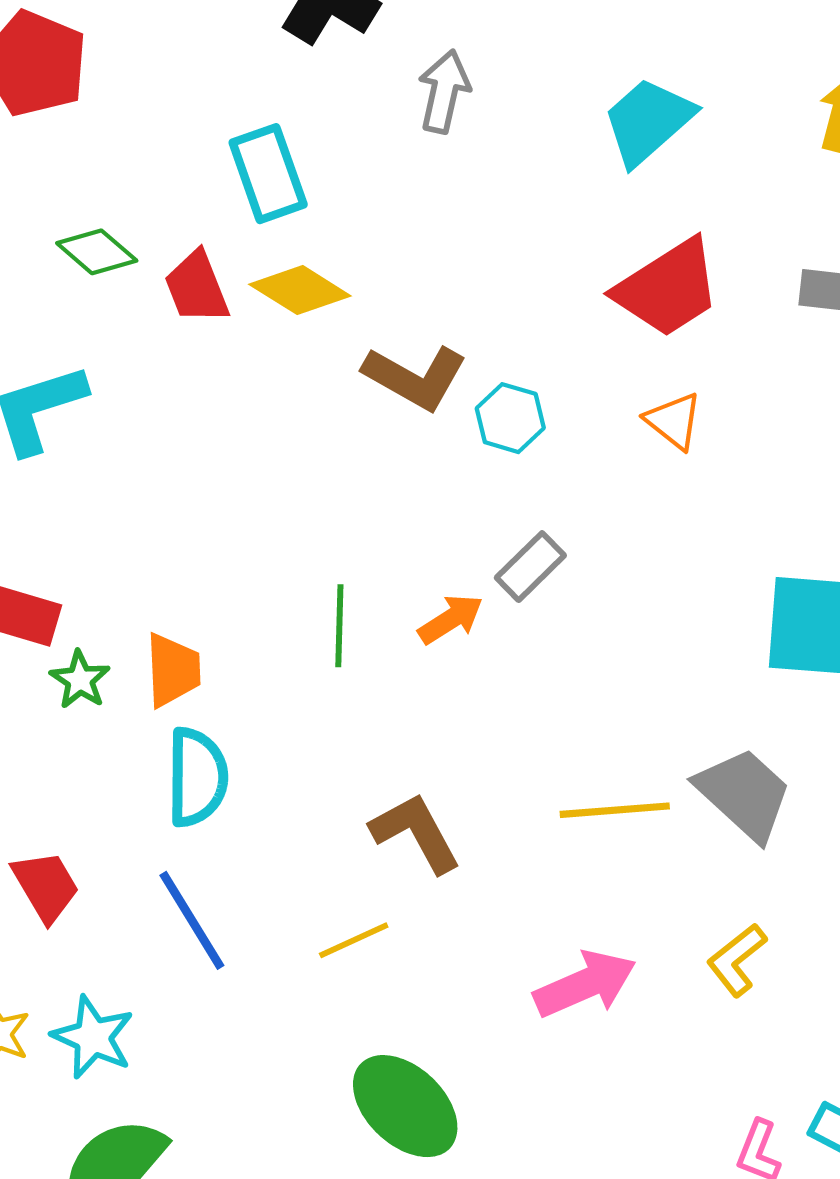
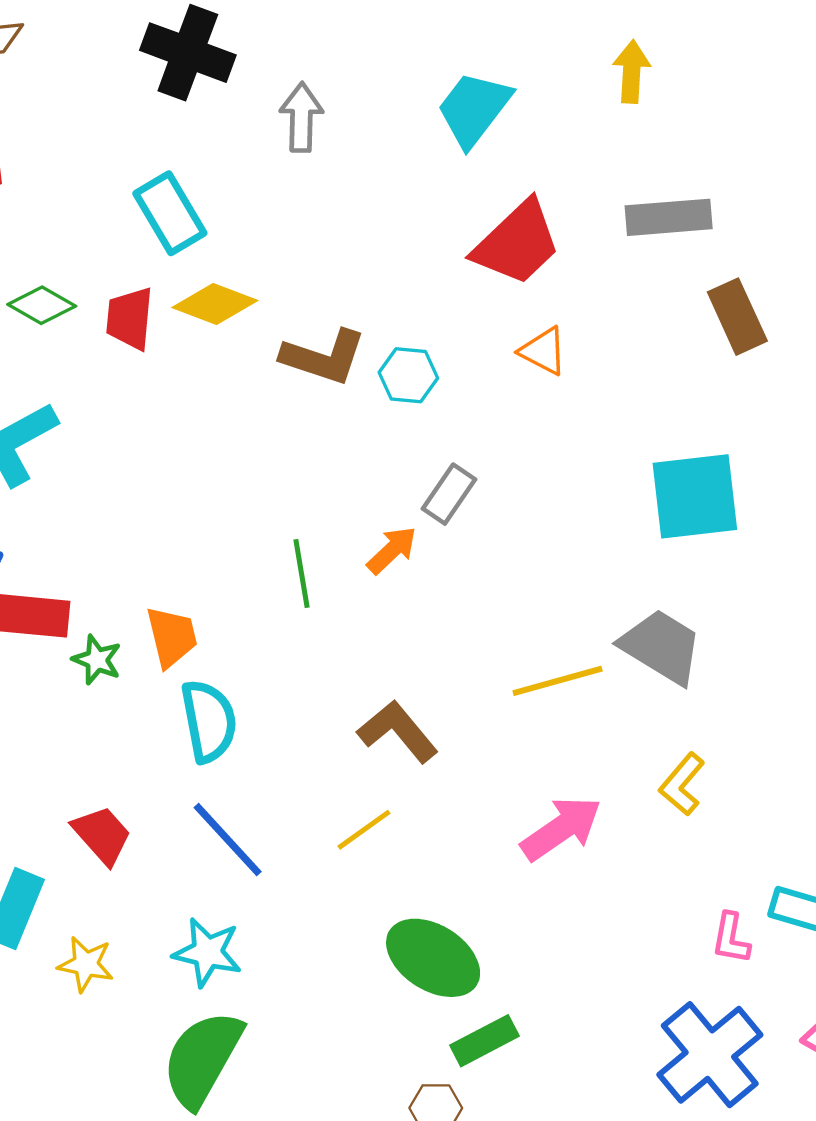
red trapezoid: (197, 287) -> (130, 318), turned 38
cyan star: (93, 1037) -> (207, 952), moved

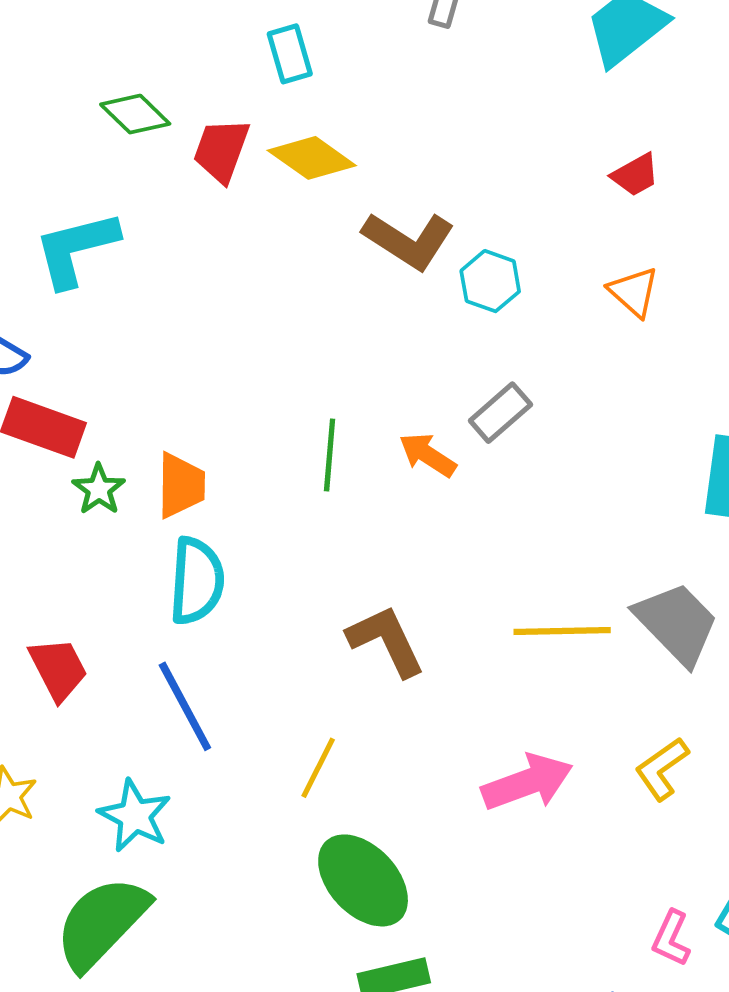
cyan rectangle: (170, 213) -> (290, 54), size x0.7
red trapezoid: (517, 243) -> (635, 175), size x0.5
orange arrow: (392, 550) -> (428, 455), turned -118
yellow line: (364, 830) -> (318, 768), moved, turned -42

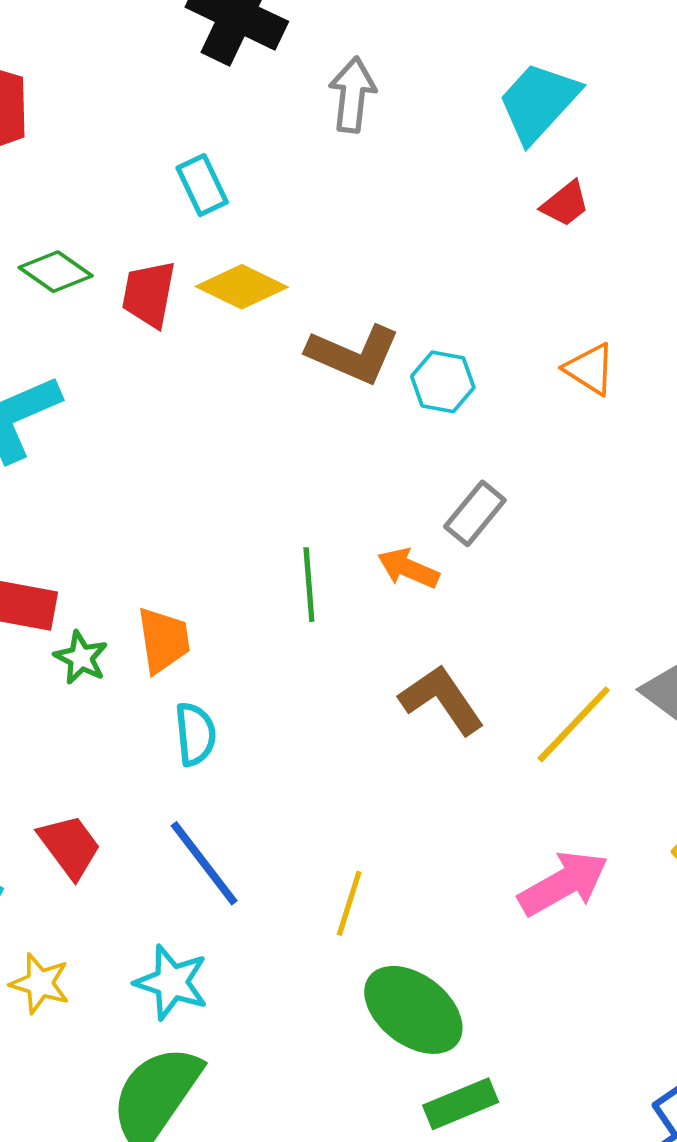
red trapezoid: (635, 175) -> (565, 204), moved
cyan semicircle: (197, 581) -> (195, 734), size x0.7
yellow line: (562, 631) -> (574, 724), turned -36
brown L-shape: (386, 641) -> (442, 700), moved

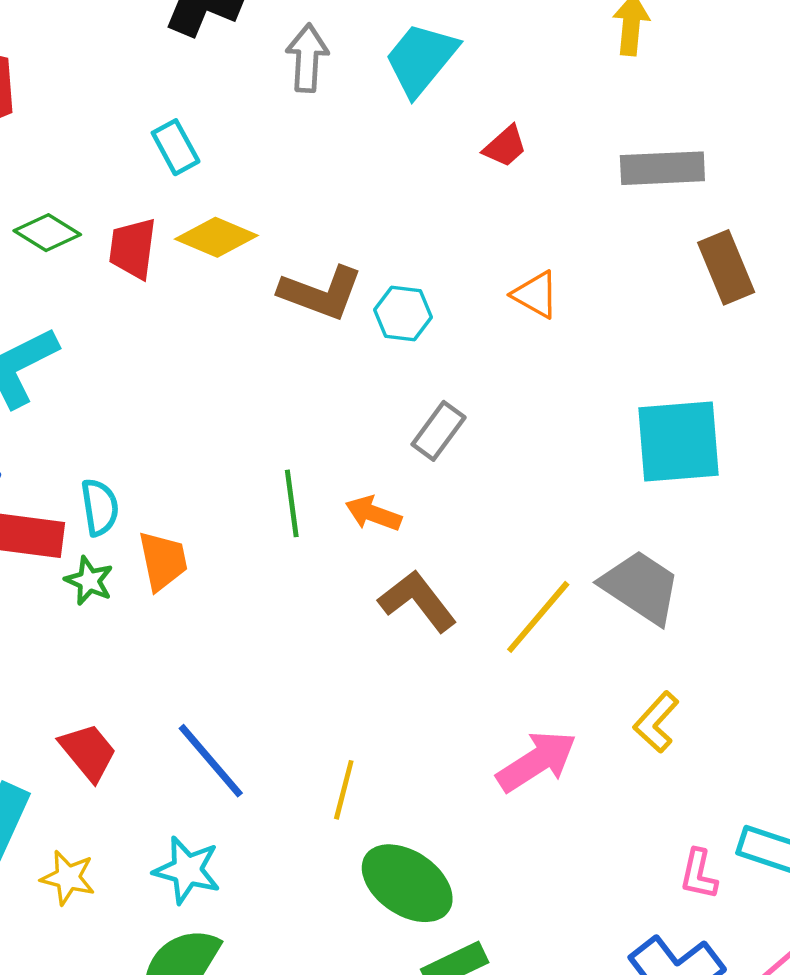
cyan trapezoid: (539, 102) -> (421, 59), moved
orange arrow: (408, 568) -> (373, 514), moved
cyan semicircle: (195, 734) -> (100, 507), moved

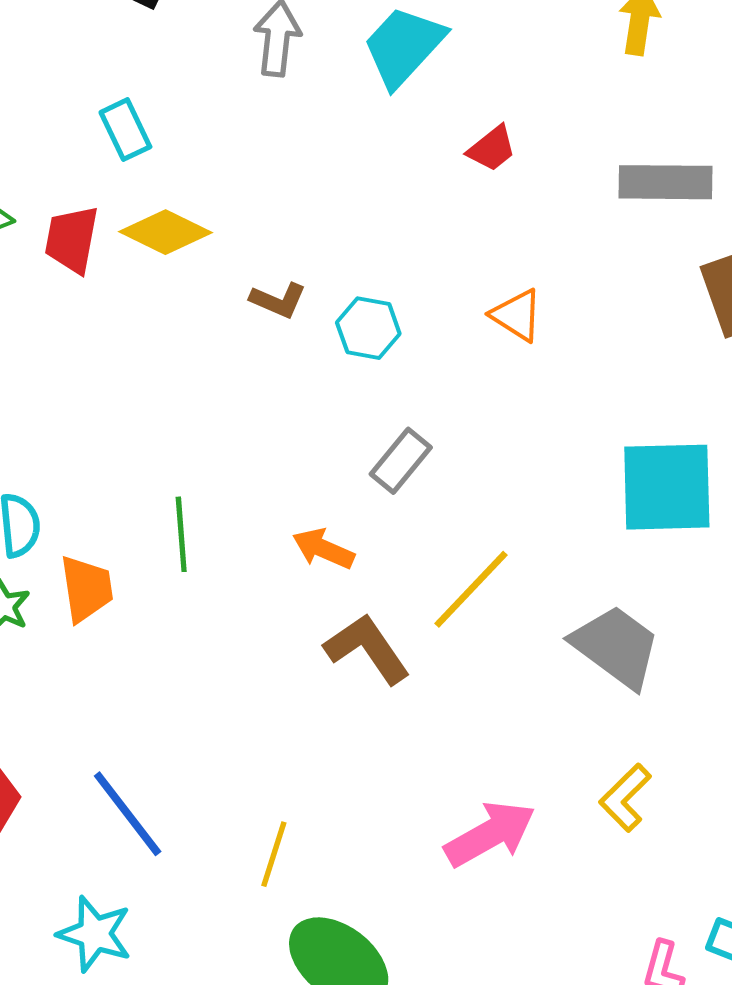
brown L-shape: (321, 293) -> (278, 300), size x0.6
green line: (292, 503) -> (181, 534), moved
yellow line: (538, 617) -> (471, 589), moved

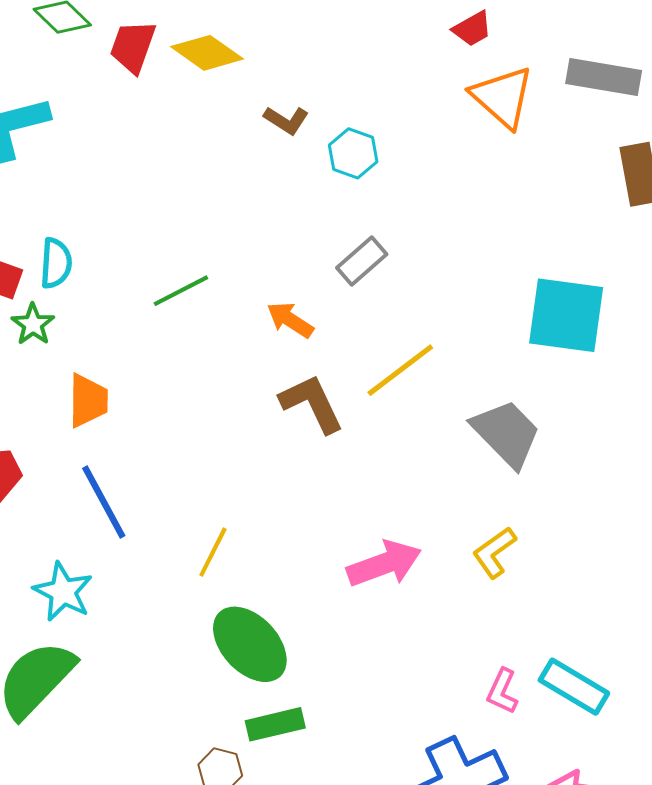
orange triangle: (517, 315) -> (503, 97), moved, size x1.5
green line: (181, 534) -> (181, 291), turned 58
orange trapezoid: (86, 589) -> (88, 401), moved

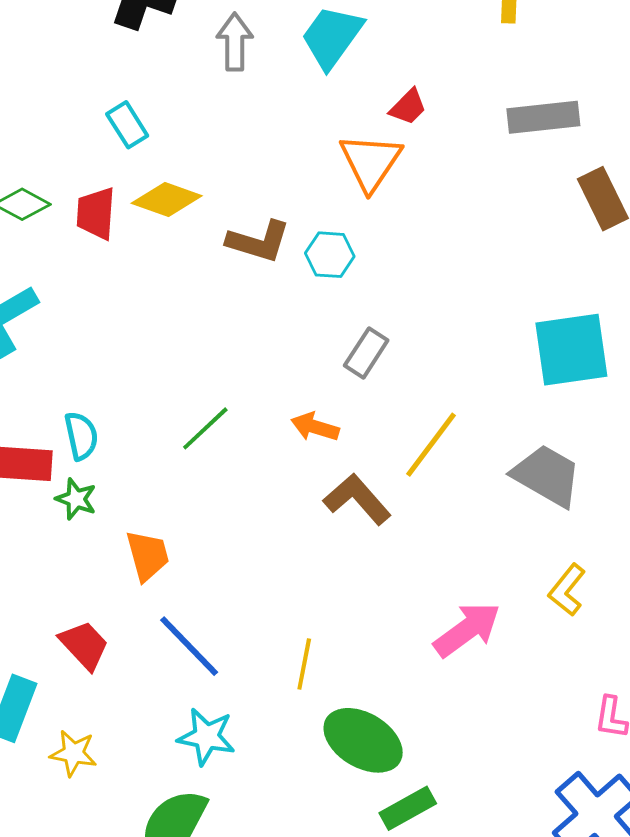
orange triangle: (503, 97) -> (371, 162), moved, turned 38
brown L-shape: (286, 120) -> (259, 241), size x1.5
cyan star: (63, 592) -> (206, 737), moved

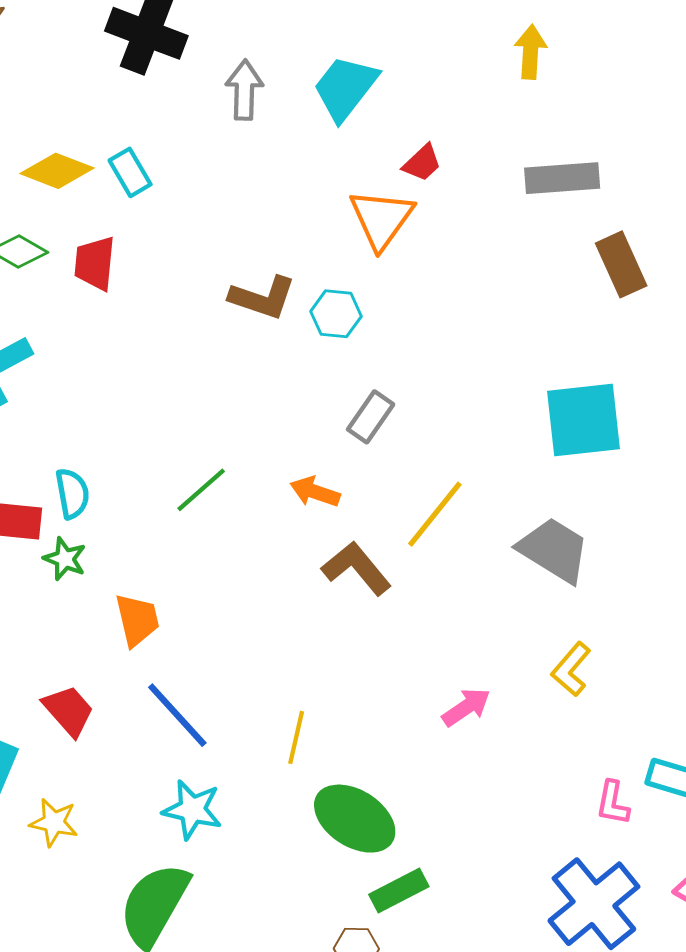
yellow diamond: (167, 199) -> (57, 171), moved
pink arrow: (467, 630) -> (466, 707), size x0.7

